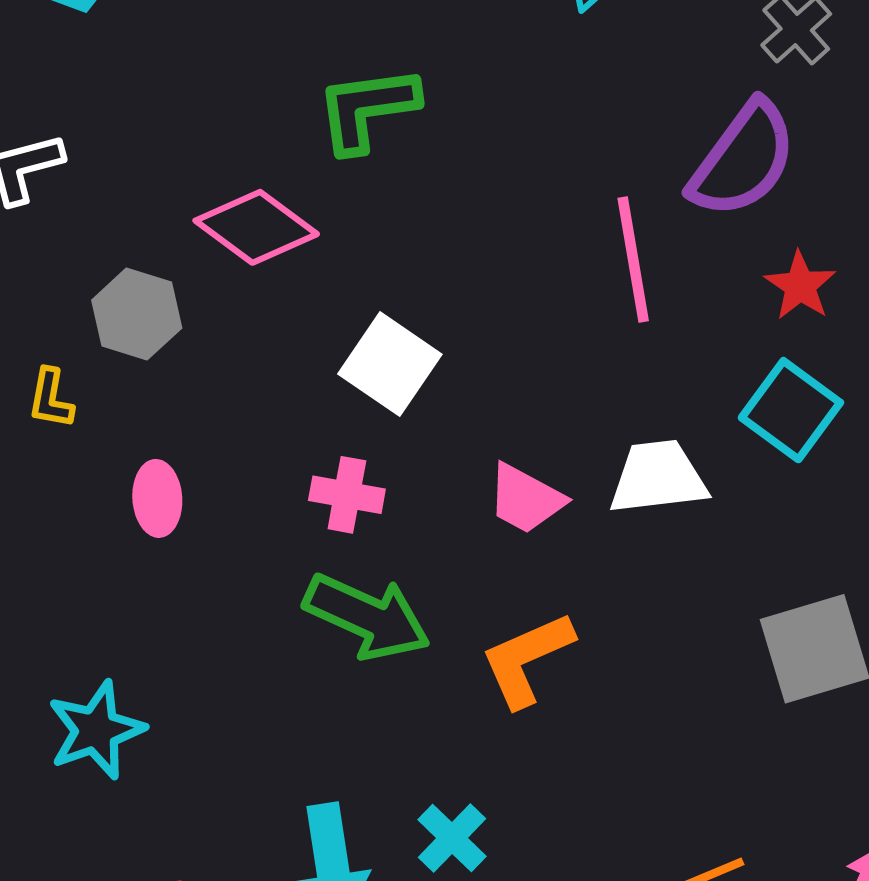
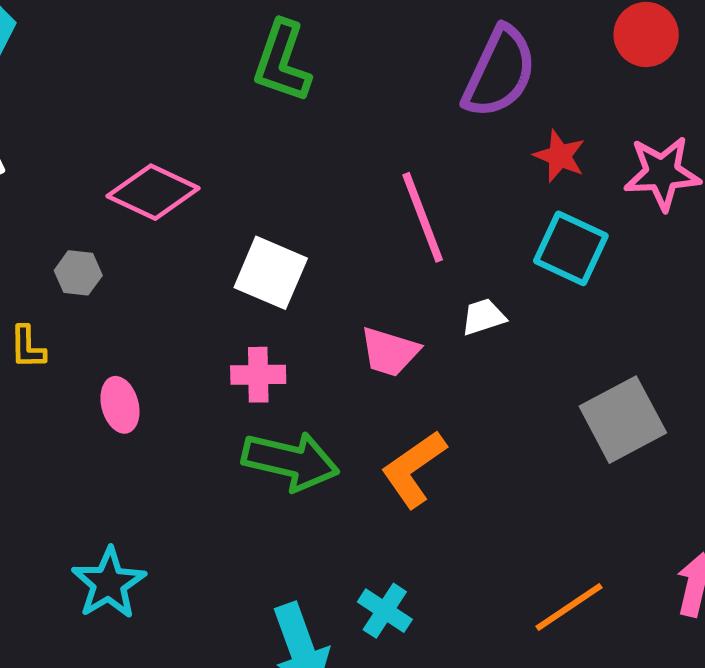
green L-shape: (367, 109) -> (282, 62), moved, turned -52
pink line: (633, 259) -> (423, 217), moved
gray hexagon: (137, 314) -> (78, 273), size x0.7
white trapezoid: (658, 477) -> (483, 317), size x0.6

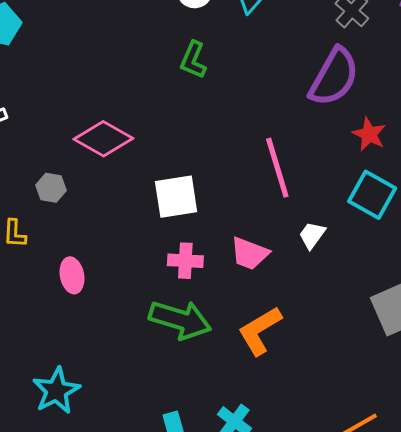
green L-shape: (282, 62) -> (193, 60), size x0.7
white square: (271, 273) -> (176, 197), turned -36
white trapezoid: (483, 317) -> (312, 235), turned -40
pink cross: (258, 375) -> (185, 261), moved

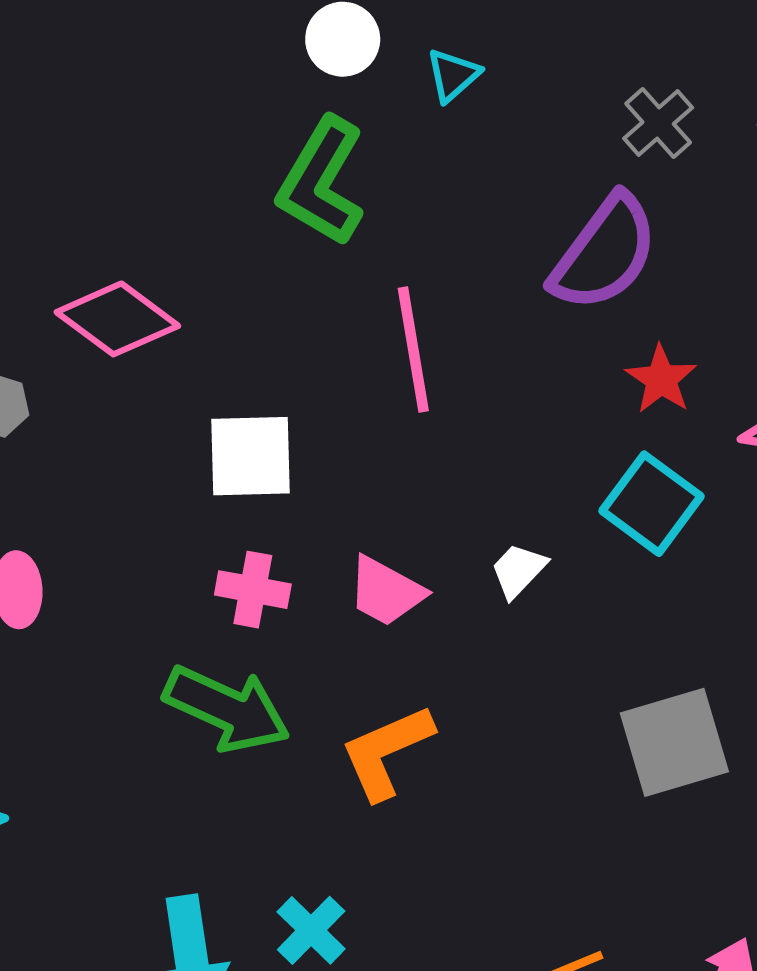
green L-shape: (193, 60) -> (321, 182), size x1.6
pink line: (277, 168) -> (413, 350), moved

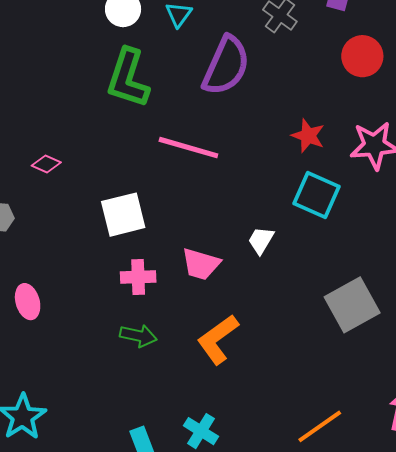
purple semicircle: (604, 253) -> (226, 66), moved
pink diamond: (117, 319) -> (46, 164), size x0.5
pink line: (413, 350) -> (188, 148), turned -52
green arrow: (227, 709) -> (138, 336), size x0.6

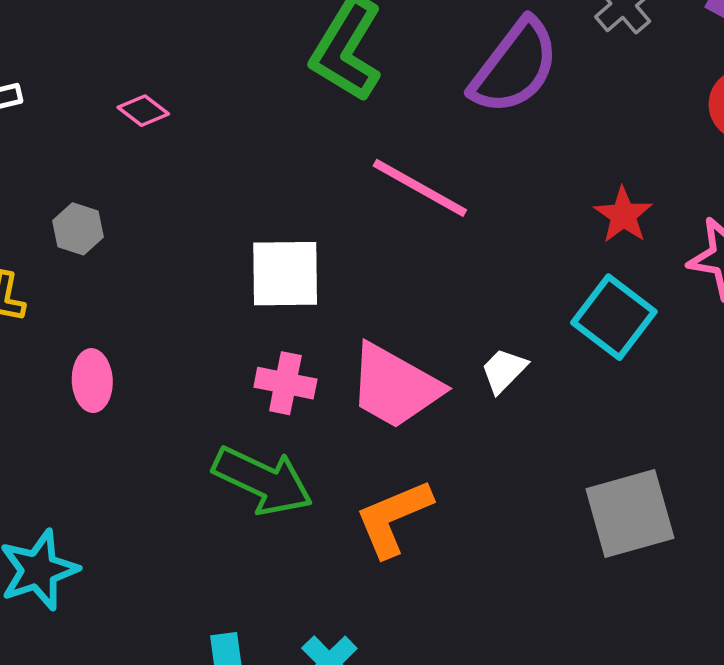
pink diamond: (46, 164) -> (143, 111), moved
pink trapezoid: (201, 264) -> (395, 386), size x1.5
green arrow: (138, 336) -> (263, 481), size x1.6

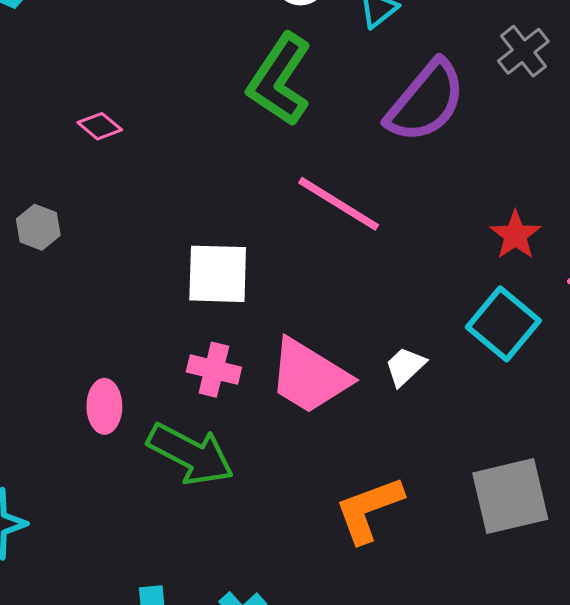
pink ellipse: (92, 381) -> (104, 406), moved
orange L-shape: (393, 518) -> (369, 510), moved

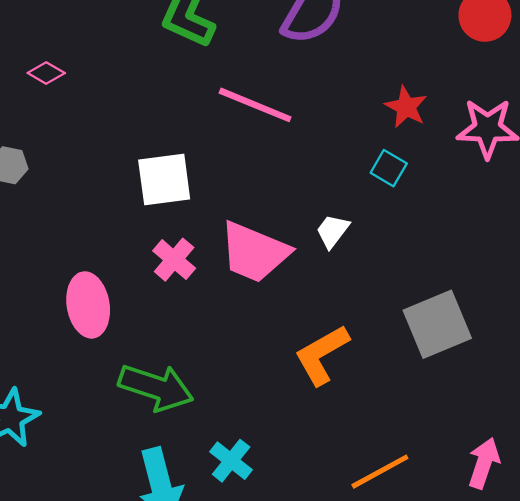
cyan square: (503, 324) -> (389, 168), moved, size x0.6
pink cross: (214, 370) -> (174, 260), turned 36
pink ellipse: (104, 406) -> (88, 305), size x1.4
green arrow: (190, 454) -> (156, 387), moved

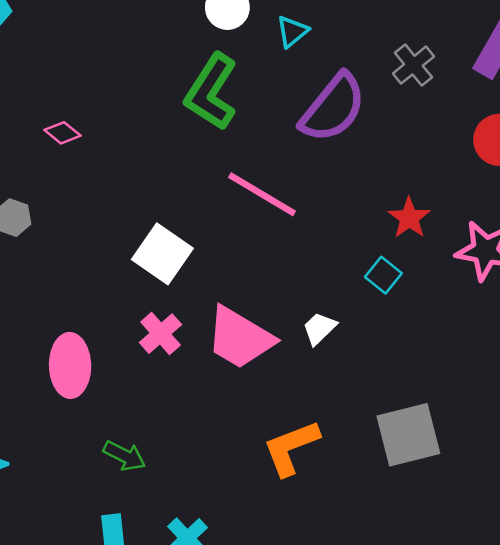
white square: (164, 180) -> (162, 254), turned 34
green arrow: (156, 387) -> (124, 456), size x0.6

